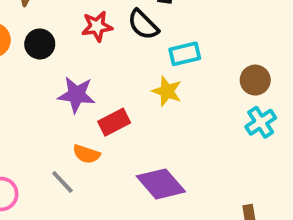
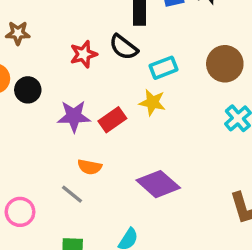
black circle: (40, 44) -> (28, 90), moved
brown circle: (255, 80) -> (225, 64), moved, size x1.4
red rectangle: (114, 122) -> (112, 120), moved

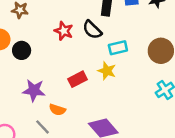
red star: (84, 54) -> (64, 31), turned 30
purple star: (74, 116) -> (34, 90), moved

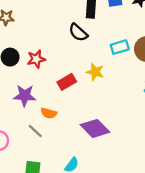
red star: (64, 31) -> (36, 59), moved, turned -30
cyan rectangle: (118, 48) -> (120, 47), moved

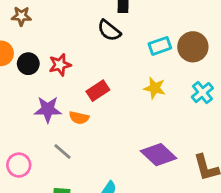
yellow star: (95, 72) -> (155, 88), moved
orange semicircle: (49, 113) -> (79, 118), moved
purple diamond: (95, 128) -> (159, 155), moved

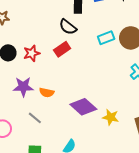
yellow star: (155, 88) -> (111, 117), moved
red rectangle: (98, 91) -> (62, 49), moved
purple diamond: (159, 155) -> (83, 107), moved

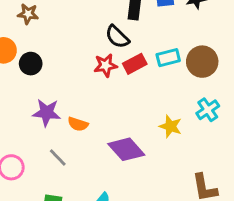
red rectangle: (62, 49) -> (135, 64), moved
red star: (32, 53) -> (106, 65), moved
yellow star: (111, 117) -> (170, 126), moved

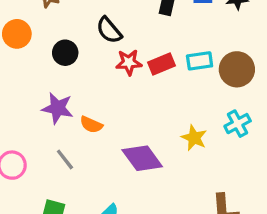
black semicircle: (117, 37) -> (109, 30), moved
black circle: (31, 64) -> (65, 53), moved

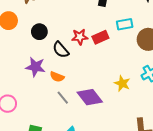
black semicircle: (109, 30) -> (61, 50), moved
cyan rectangle: (200, 61) -> (125, 24), moved
gray line: (65, 159) -> (63, 98), moved

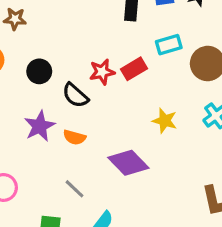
purple star: (35, 67) -> (40, 126), turned -30
yellow star: (122, 83) -> (165, 121), moved
gray line: (63, 98) -> (74, 189), moved

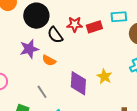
black circle: (39, 71) -> (36, 16), size x1.6
yellow star: (165, 121) -> (104, 76), moved
purple diamond: (128, 163) -> (78, 83), turned 35

